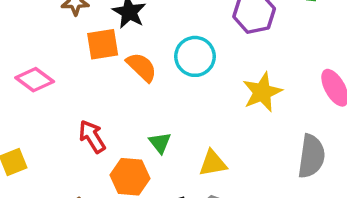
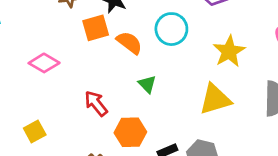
green triangle: (160, 143) -> (147, 84), moved
yellow triangle: (213, 163) -> (215, 99), moved, size x1.4

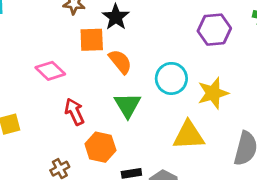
cyan circle: (171, 29) -> (171, 78), moved
pink diamond: (44, 63) -> (50, 71), moved
green triangle: (147, 84) -> (128, 105), size x1.5

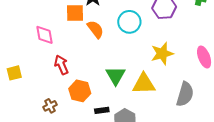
pink diamond: (50, 71) -> (44, 35), turned 35
cyan circle: (171, 78) -> (129, 22), moved
green triangle: (128, 105) -> (116, 76), moved

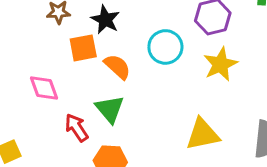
yellow star: (162, 54) -> (220, 64), moved
green triangle: (116, 76) -> (110, 109), moved

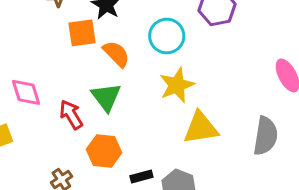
yellow star: (220, 64) -> (177, 85), moved
pink diamond: (44, 88) -> (26, 92), moved

